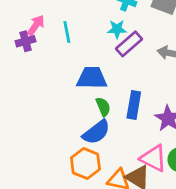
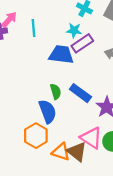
blue trapezoid: (92, 78) -> (61, 55), moved
blue rectangle: (134, 105) -> (80, 93), turned -70
blue semicircle: (96, 132) -> (48, 111), turned -80

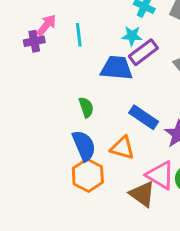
green semicircle: (56, 92) -> (86, 107), moved
blue semicircle: (48, 111) -> (84, 146), moved
orange triangle: (61, 152) -> (122, 148), moved

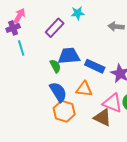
cyan line: (79, 35) -> (21, 48), moved
purple rectangle: (143, 52) -> (55, 28), moved
blue trapezoid: (117, 68) -> (69, 56), moved

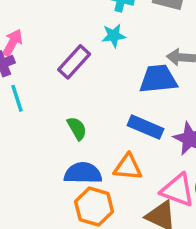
blue trapezoid: (69, 56) -> (158, 79), moved
blue semicircle: (58, 92) -> (83, 173), turned -55

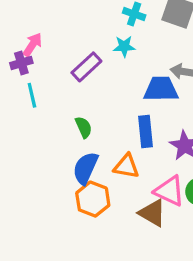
blue rectangle: (145, 127) -> (146, 131), turned 56
blue semicircle: (83, 173) -> (85, 168), turned -72

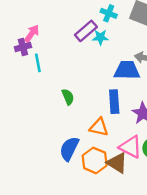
purple rectangle: (86, 67) -> (86, 31), moved
cyan line: (32, 95) -> (38, 63), moved
blue semicircle: (85, 168) -> (69, 149), moved
orange hexagon: (93, 199) -> (95, 160), moved

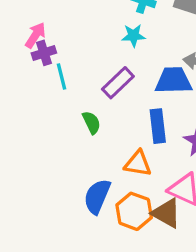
purple rectangle: (86, 31) -> (118, 83), moved
purple cross: (23, 47) -> (44, 53), moved
cyan line: (38, 63) -> (61, 77), moved

